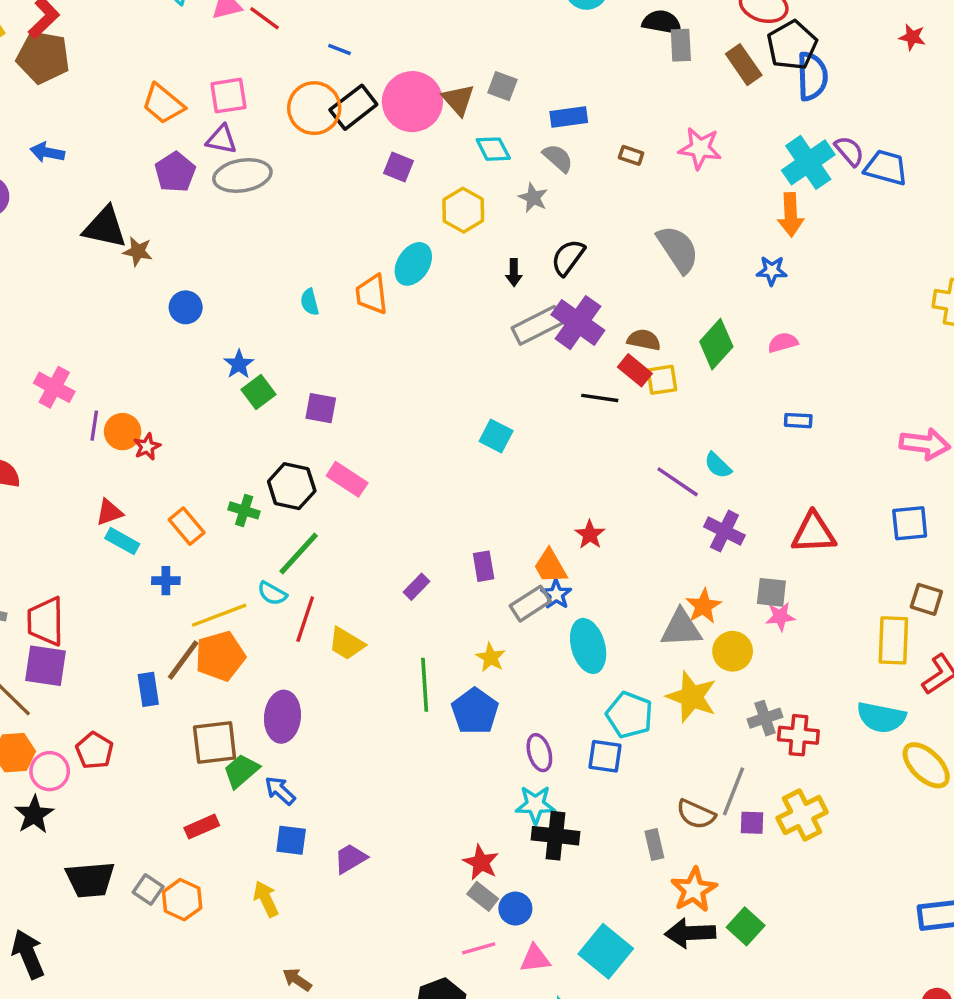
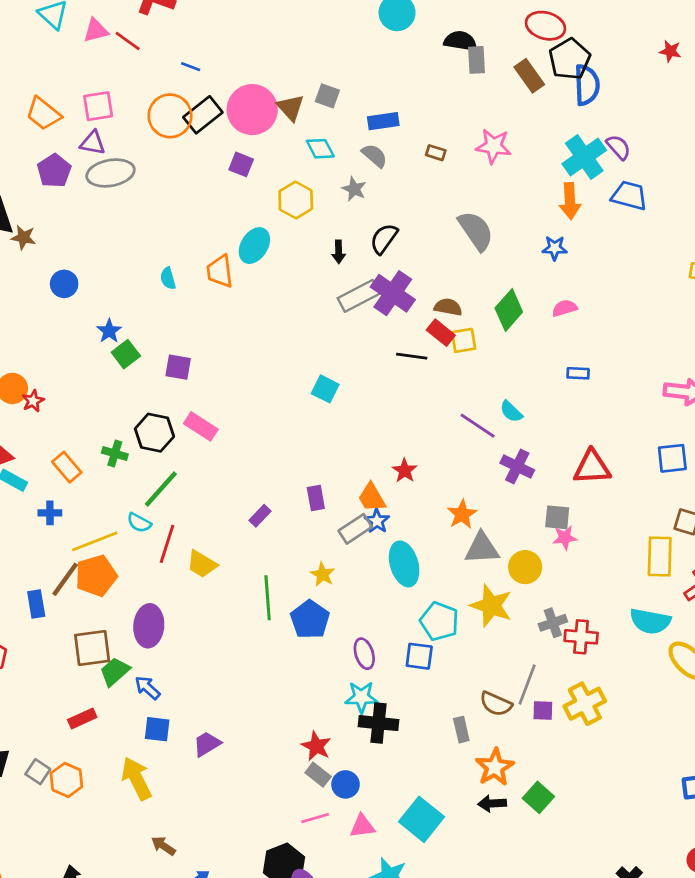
blue trapezoid: (886, 168) -> (629, 196), moved
orange star: (703, 606) -> (462, 514), moved
yellow arrow: (266, 899) -> (136, 778), size x1.4
black arrow: (690, 933) -> (492, 803), size x0.7

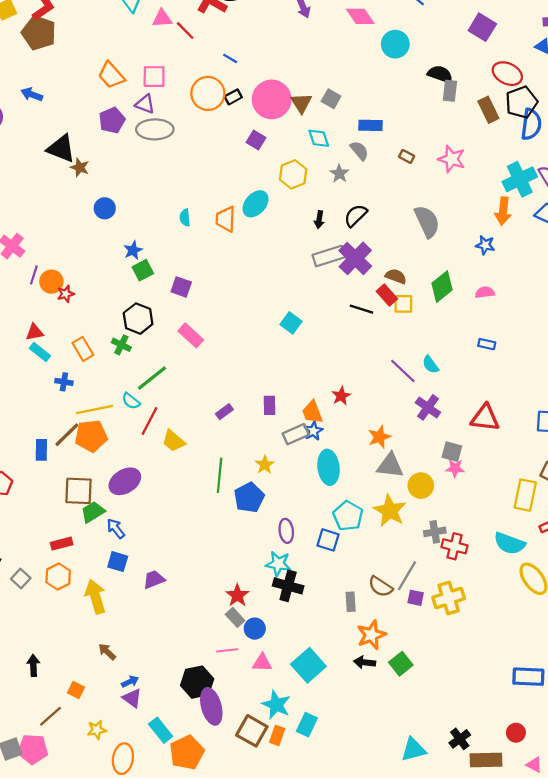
black rectangle: (203, 115) -> (233, 97), size x0.6
black hexagon: (154, 433) -> (138, 319), moved
purple ellipse: (149, 626) -> (125, 481), turned 44
orange hexagon: (66, 780) -> (58, 577), moved

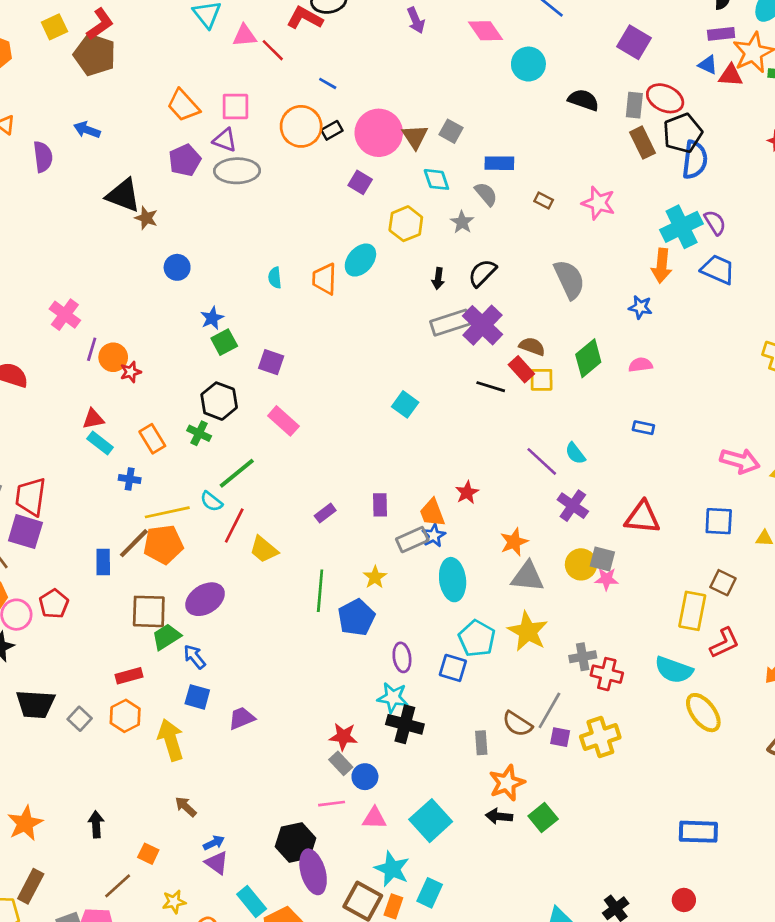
gray rectangle: (450, 91) -> (634, 105), moved
yellow circle: (421, 486) -> (581, 564), moved
red star: (237, 595) -> (343, 737), turned -30

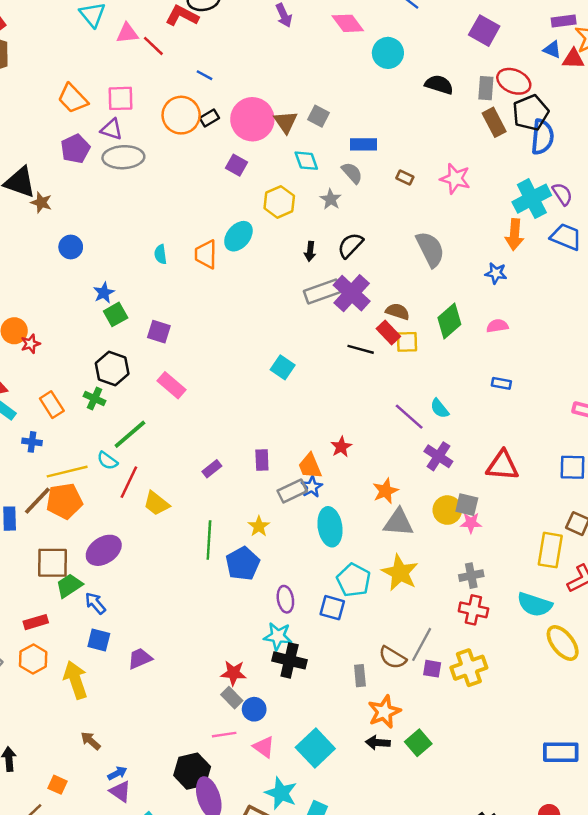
gray cross: (583, 657) -> (471, 576), moved
pink triangle: (374, 818) -> (264, 747), turned 35

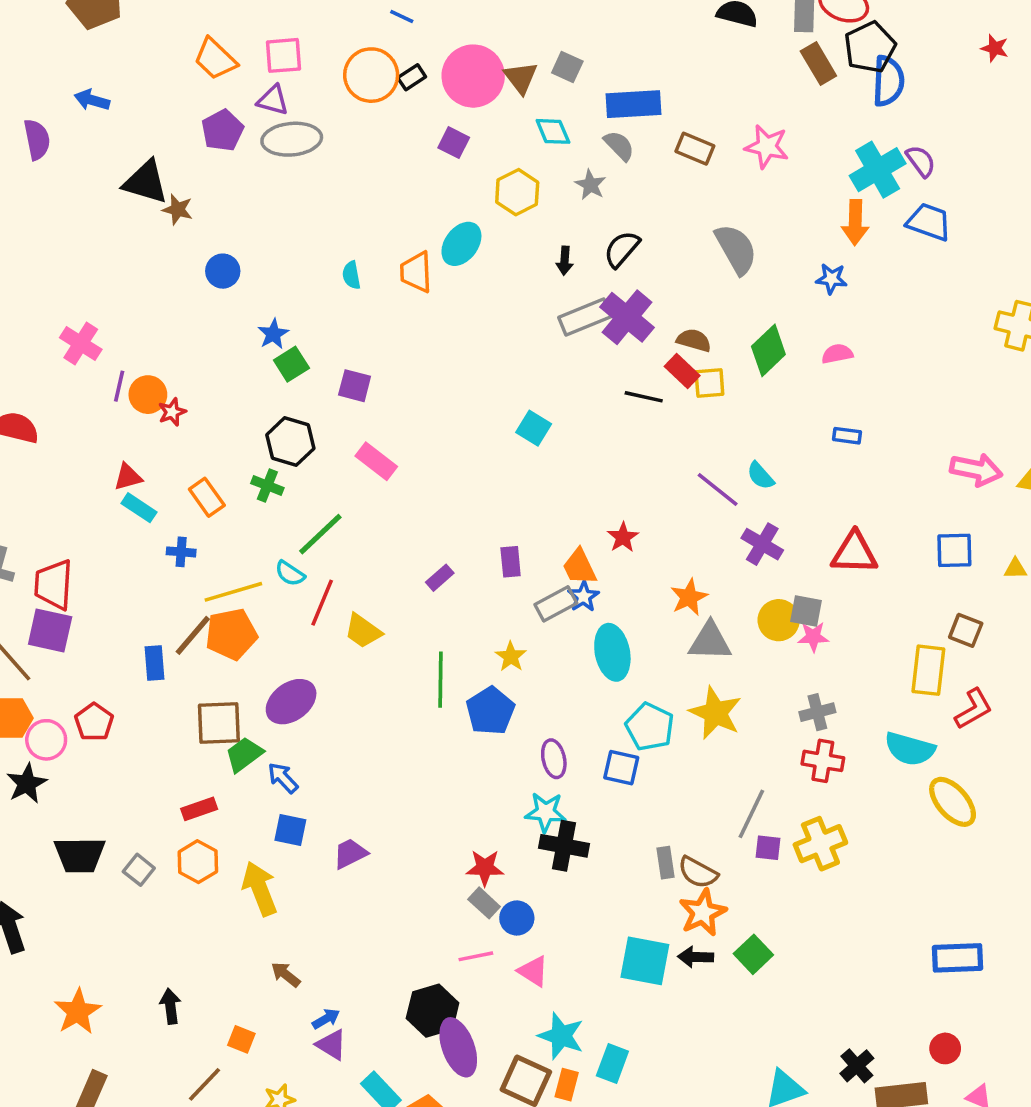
blue rectangle: (363, 144) -> (633, 104), size x1.4
brown rectangle: (405, 178) -> (695, 149), size x1.5
brown semicircle: (393, 658) -> (698, 872), moved
cyan square: (315, 748) -> (645, 961), moved, turned -33

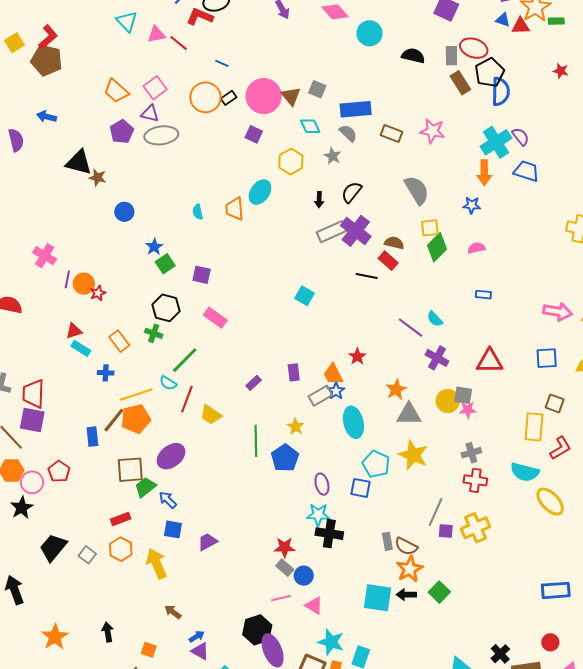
pink square: (284, 55) -> (155, 88), turned -30
yellow square: (709, 383) -> (430, 228), moved
black trapezoid: (80, 855) -> (53, 547), turned 132

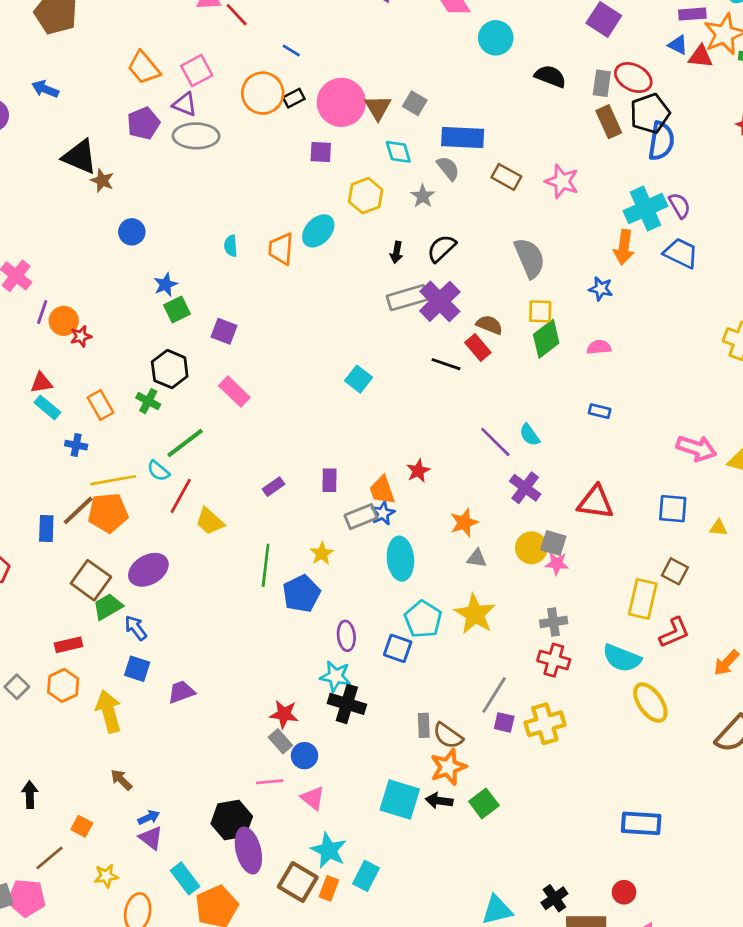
purple square: (254, 134) -> (321, 152), turned -30
gray triangle: (409, 414) -> (477, 558), size x0.6
brown square: (130, 470) -> (91, 580), turned 32

